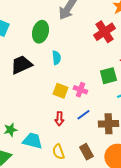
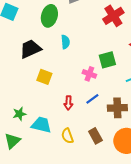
green square: (108, 76) -> (107, 60), moved
yellow square: (60, 91) -> (44, 77), moved

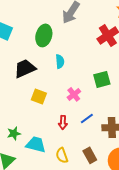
pink cross: (89, 74) -> (74, 94), moved, turned 32

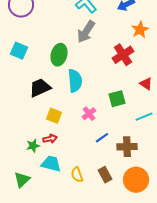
cyan semicircle: (60, 61) -> (75, 81), size x1.6
red arrow: (63, 122) -> (50, 139), moved, turned -104
green star: (14, 133) -> (33, 146), moved

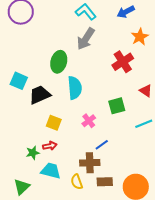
cyan square: (19, 51) -> (19, 81), moved
brown cross: (127, 147) -> (90, 163), moved
brown rectangle: (105, 175) -> (105, 182), turned -63

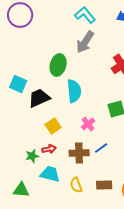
yellow square: (54, 123) -> (53, 126), turned 35
brown cross: (90, 163) -> (79, 153), moved
green triangle: (22, 187) -> (21, 190), turned 48

